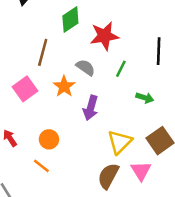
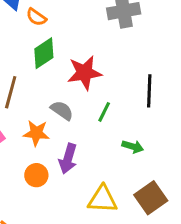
orange star: (64, 86) -> (36, 133), turned -30
orange circle: (49, 139) -> (36, 175), moved
yellow triangle: (120, 142) -> (103, 199), turned 48

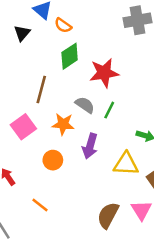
green line: (104, 112) -> (109, 110), moved
orange circle: (36, 175) -> (53, 160), moved
yellow triangle: (103, 199) -> (126, 164), moved

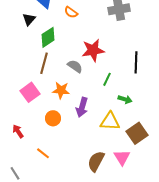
orange semicircle: (63, 25) -> (71, 12), moved
green diamond: (70, 56) -> (48, 37), moved
gray semicircle: (85, 105) -> (75, 66), moved
green line: (109, 110) -> (107, 79), moved

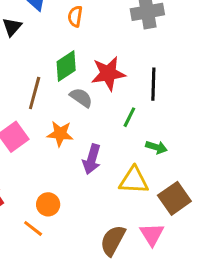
orange semicircle: (71, 12) -> (75, 16), turned 64
green diamond: (48, 37) -> (66, 66), moved
black line: (136, 62) -> (153, 84), moved
orange circle: (53, 118) -> (48, 204), moved

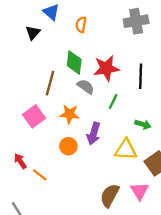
green diamond: (66, 66) -> (74, 62), turned -50
green line: (129, 117) -> (113, 101), moved
orange circle: (48, 204) -> (68, 146), moved
orange line: (33, 228) -> (40, 175), moved

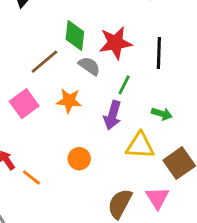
brown line: (50, 83) -> (44, 62), turned 35
purple arrow: (94, 134) -> (113, 115), moved
orange circle: (68, 146) -> (79, 159), moved

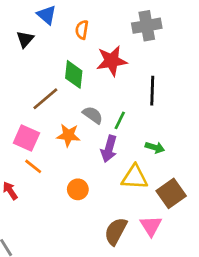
red star: (115, 43) -> (112, 61), moved
gray semicircle: (89, 66) -> (93, 115), moved
pink square: (24, 104) -> (26, 138), turned -30
orange line: (31, 178) -> (33, 166), moved

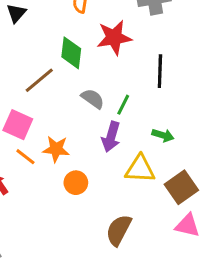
orange star: (68, 135) -> (56, 149), moved
pink triangle: (151, 226) -> (187, 225), moved, turned -45

